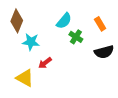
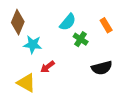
black semicircle: (104, 52) -> (102, 68), moved

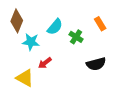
cyan semicircle: (68, 22) -> (55, 27), moved

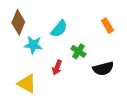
green cross: (76, 37) -> (78, 51), moved
red arrow: (45, 63) -> (57, 67), moved, turned -32

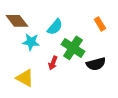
brown diamond: (18, 22) -> (17, 21), turned -60
green cross: (78, 51) -> (73, 48), size x1.6

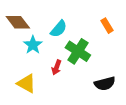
cyan star: (31, 42) -> (33, 45), turned 30
black semicircle: (96, 64) -> (105, 84), moved

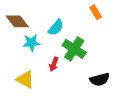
orange rectangle: (107, 26) -> (96, 12), moved
cyan star: (33, 45) -> (31, 43), turned 30

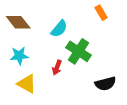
cyan star: (31, 43) -> (19, 56), moved

